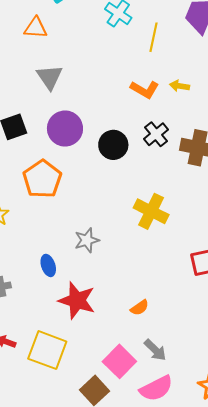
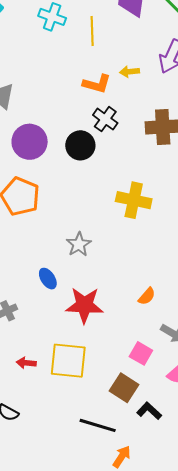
black cross: (156, 134) -> (105, 119), moved
pink square: (119, 361) -> (141, 353), size x0.7

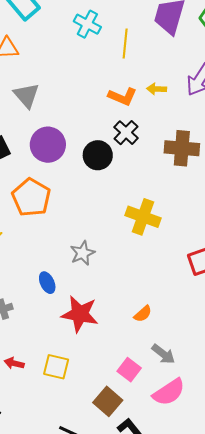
yellow square: (68, 361) -> (56, 367), size x0.7

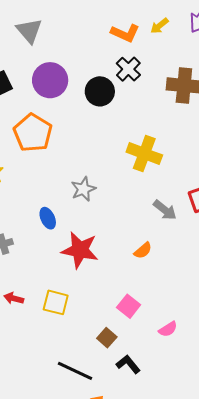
yellow arrow: (157, 89) -> (159, 26), turned -42
gray arrow: (163, 354) -> (165, 210), moved
pink semicircle: (169, 392) -> (168, 329), size x0.6
brown square: (108, 401) -> (107, 338), size x0.7

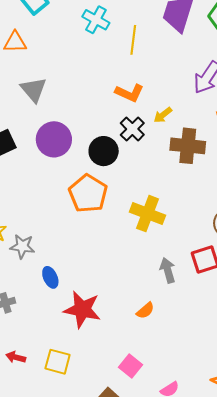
yellow arrow: (159, 26) -> (163, 115), moved
orange pentagon: (33, 133) -> (88, 194), moved
gray star: (83, 189) -> (22, 246), moved, turned 30
gray arrow: (165, 210) -> (168, 270), turned -145

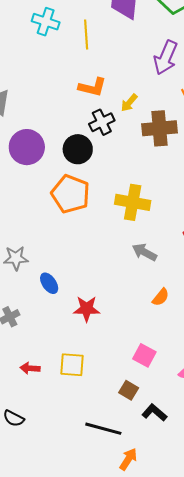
black cross: (132, 129) -> (102, 122), turned 30
gray arrow: (168, 270) -> (144, 252), moved, turned -35
red star: (82, 309) -> (87, 309), size x0.7
orange semicircle: (145, 311) -> (161, 297), moved

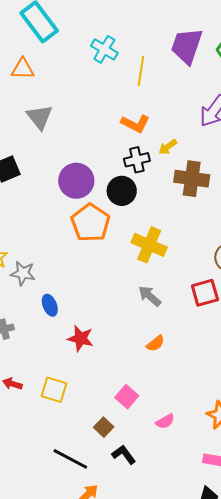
purple circle: (27, 147) -> (76, 181), moved
black circle: (78, 149) -> (122, 191), moved

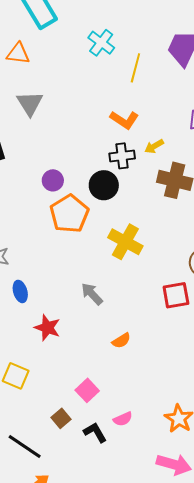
purple circle: (76, 181) -> (53, 180), moved, size x0.6
gray arrow: (150, 296) -> (92, 294), moved
black L-shape: (124, 455) -> (95, 432), moved

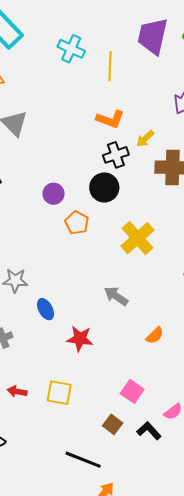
orange pentagon: (69, 214) -> (77, 223), size x0.6
yellow cross: (125, 242) -> (138, 238), turned 32

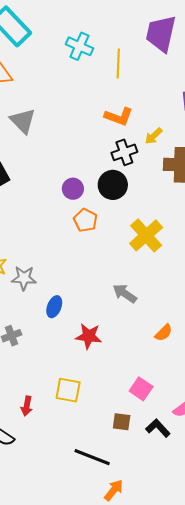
purple circle: (54, 194) -> (73, 189), moved
blue ellipse: (46, 309) -> (54, 307), turned 50
red arrow: (17, 391) -> (27, 406), moved, turned -90
brown square: (113, 424) -> (122, 422), turned -30

